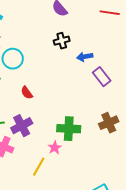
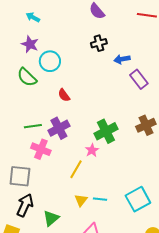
green cross: (69, 129) -> (106, 131), turned -30

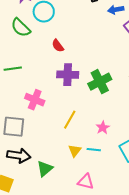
green line: (33, 126) -> (13, 69), moved
purple cross: (59, 128) -> (68, 75), moved, turned 30
pink star: (92, 150) -> (103, 128), moved
black arrow: (25, 205) -> (19, 156), turned 75

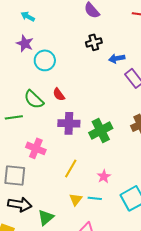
green semicircle: (21, 28) -> (34, 99), moved

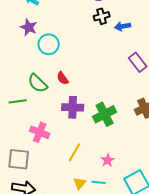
black cross: (94, 42) -> (102, 16), moved
blue arrow: (117, 58) -> (123, 26), moved

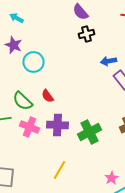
blue arrow: (123, 26) -> (108, 61), moved
pink cross: (40, 132) -> (30, 127), moved
pink star: (108, 160) -> (112, 178), moved

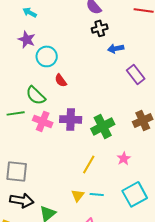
blue arrow: (108, 61) -> (116, 48), moved
red semicircle: (48, 96) -> (61, 80), moved
yellow line: (60, 170) -> (89, 164), moved
pink star: (112, 178) -> (124, 158), moved

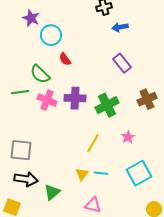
purple rectangle: (136, 74) -> (122, 63), moved

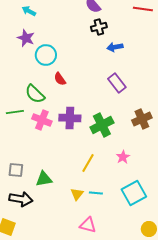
gray square: (21, 150) -> (16, 170), size x0.7
green triangle: (52, 192) -> (44, 179), moved, turned 30

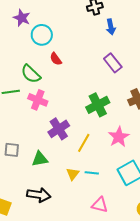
blue arrow: (115, 47) -> (111, 27), turned -91
purple cross: (70, 118) -> (59, 129), moved, turned -35
pink star: (123, 157) -> (119, 137), size x1.5
black arrow: (21, 199) -> (39, 195), moved
pink triangle: (88, 225) -> (100, 205), moved

